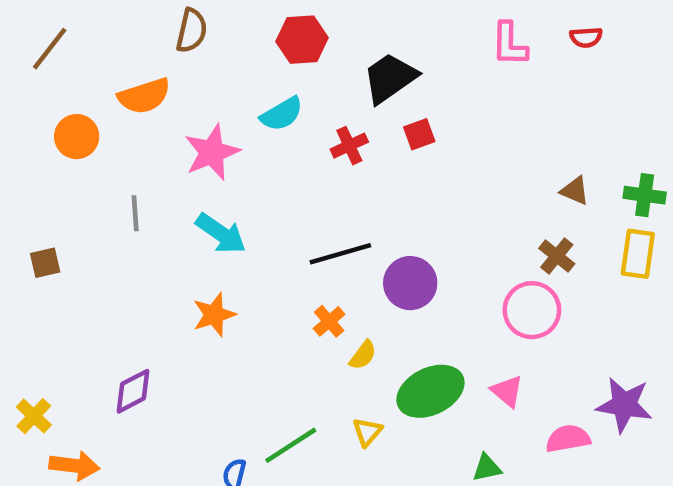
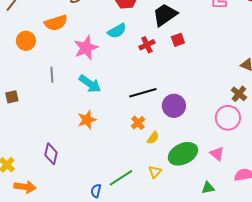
purple diamond: (133, 391) -> (51, 154), turned -50

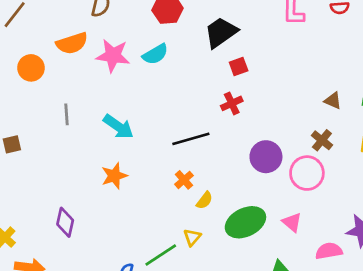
red cross: (147, 45) -> (232, 103), moved
pink star: (86, 48) -> (113, 56), moved, turned 30
purple circle: (174, 106) -> (266, 157), moved
yellow triangle: (155, 172) -> (192, 237), moved

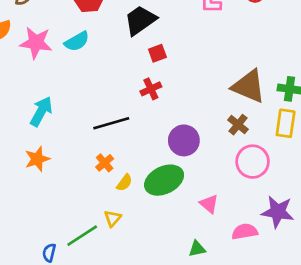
brown triangle: (333, 101) -> (249, 86), size x2.0
cyan arrow: (118, 127) -> (41, 111), turned -96
pink circle: (307, 173) -> (253, 162), moved
green ellipse: (245, 222) -> (164, 180), moved

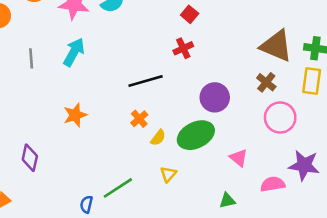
red square: (157, 53) -> (190, 14), turned -30
cyan arrow: (41, 111) -> (74, 52), moved
yellow triangle: (113, 218) -> (168, 174), moved

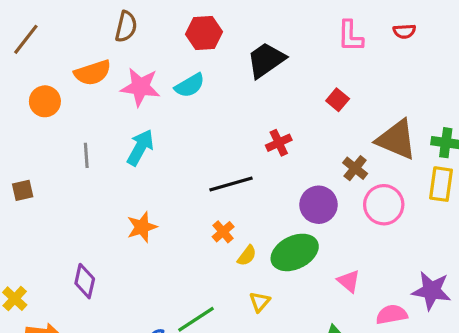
red square: (190, 14) -> (338, 100), moved
brown cross: (266, 82) -> (355, 168), moved
pink circle: (280, 118) -> (384, 205), moved

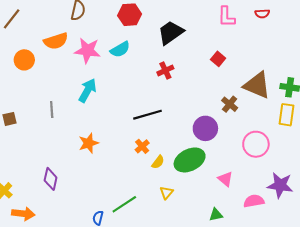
red cross: (279, 143) -> (165, 70), moved
gray line: (86, 155) -> (52, 109), moved
pink circle: (384, 205) -> (256, 144), moved

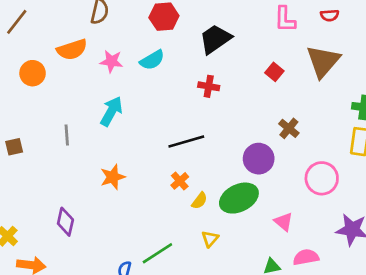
pink star: (87, 50) -> (111, 61), size x0.7
red cross: (165, 70) -> (209, 86), turned 35
brown triangle: (257, 85) -> (323, 61), moved, turned 48
pink semicircle: (254, 201) -> (306, 257), moved

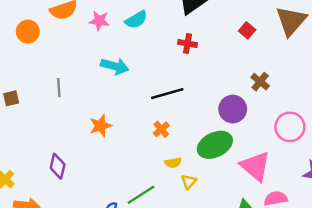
cyan arrow: (111, 111) -> (115, 66), moved, turned 76
yellow semicircle: (199, 201) -> (173, 163), moved, turned 42
pink triangle: (284, 222) -> (255, 166), size x1.8

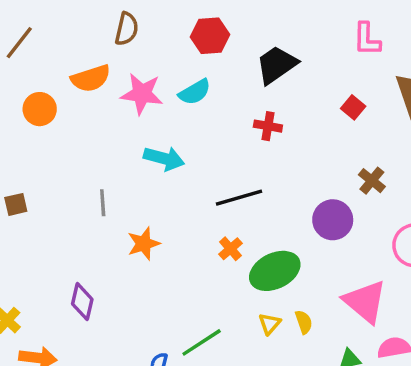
pink star: (99, 21) -> (142, 94), size x1.4
gray line: (59, 88) -> (103, 203), moved
green ellipse: (215, 145) -> (275, 271), moved
yellow semicircle: (173, 163) -> (304, 322), moved, turned -98

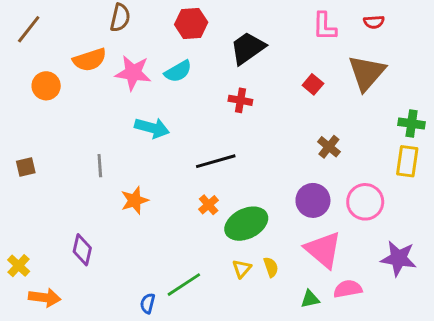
purple circle: (333, 220) -> (313, 200), moved

